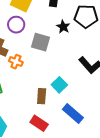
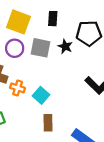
gray square: (41, 42) -> (41, 48), moved
cyan square: (59, 85) -> (41, 95), moved

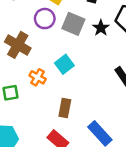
orange cross: (18, 88) -> (38, 77), moved
cyan square: (41, 95) -> (64, 64), moved

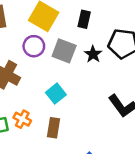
orange cross: (38, 77) -> (22, 119), moved
brown rectangle: (65, 108) -> (53, 128), moved

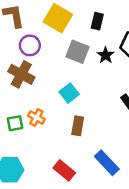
purple circle: (34, 46) -> (30, 45), moved
brown rectangle: (53, 128) -> (78, 126), moved

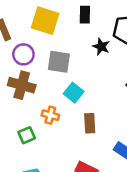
gray square: (77, 52) -> (59, 62), moved
orange cross: (36, 118) -> (50, 115), moved

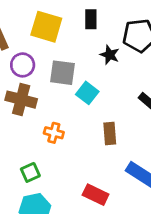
cyan square: (74, 93) -> (87, 93), moved
brown rectangle: (90, 123) -> (110, 134), moved
green square: (27, 135) -> (30, 172), moved

